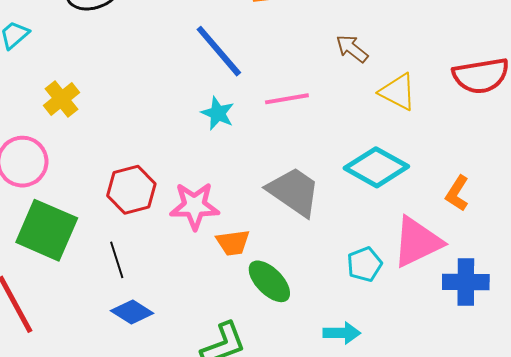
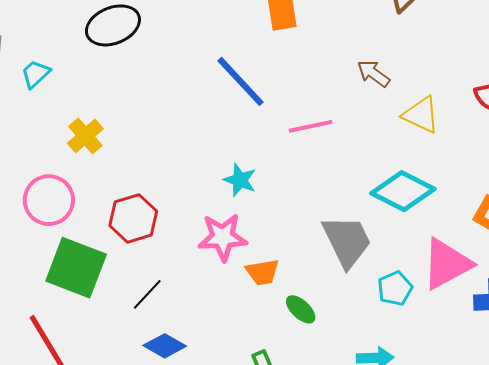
cyan star: (218, 113) -> (240, 180), moved
red hexagon: (131, 190) -> (133, 218), moved
gray trapezoid: (294, 192) -> (347, 241), moved, turned 32
black line: (117, 260) -> (147, 294), turned 63
green ellipse: (269, 281) -> (301, 309), size x0.7

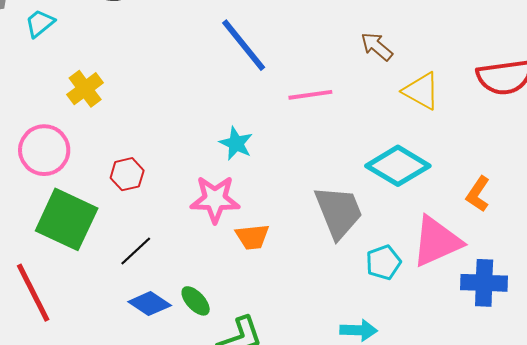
red hexagon: (133, 218) -> (127, 174), size x0.7
green ellipse: (301, 309) -> (196, 301), moved

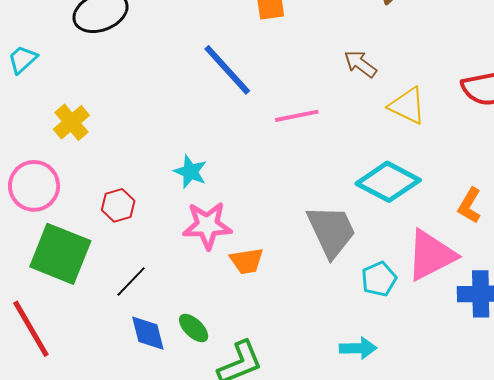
cyan star: (236, 143) -> (190, 172), moved
blue diamond: (150, 304) -> (148, 333), turned 45

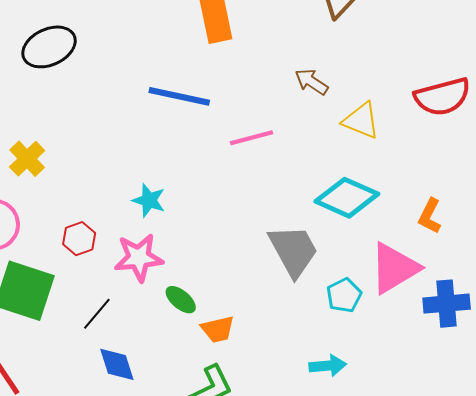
blue line: (227, 70) -> (179, 96), turned -32
pink star: (207, 225) -> (139, 258), moved
orange trapezoid: (247, 261) -> (218, 329), moved
green ellipse: (194, 328) -> (181, 300), moved

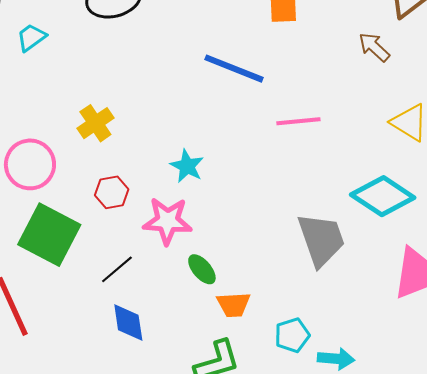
brown arrow: (312, 82) -> (374, 47), moved
yellow cross: (27, 159) -> (95, 123), moved
cyan pentagon: (344, 295) -> (292, 335), moved

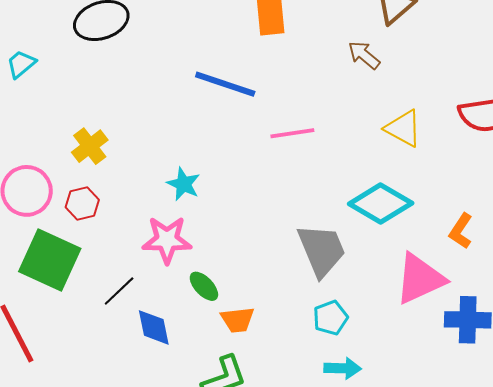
red hexagon: (112, 192) -> (82, 203), moved
blue diamond: (128, 322) -> (154, 327), moved
cyan pentagon: (292, 335) -> (330, 318), moved

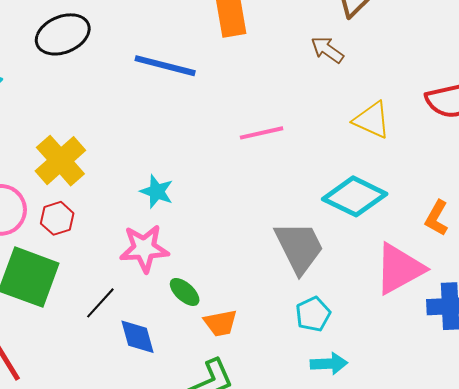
blue line: (225, 84) -> (165, 66), moved
yellow cross: (90, 146) -> (60, 161), size x1.4

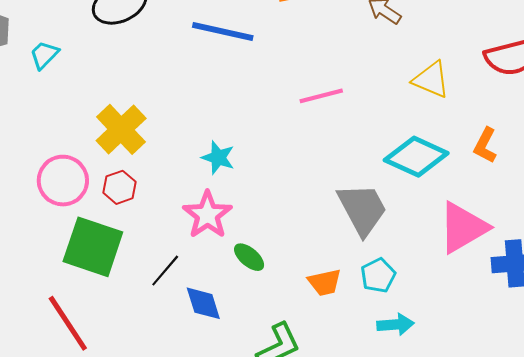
orange L-shape: (437, 218) -> (485, 145), moved
pink star: (144, 248) -> (207, 215), turned -30
orange trapezoid: (220, 323) -> (325, 282), moved

